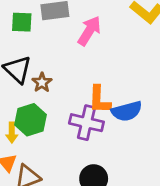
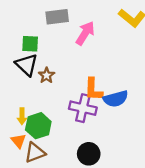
green square: (22, 22) -> (30, 44), moved
green hexagon: (30, 120) -> (38, 126), moved

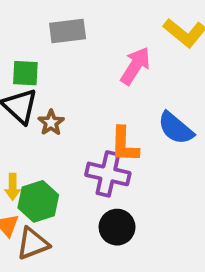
pink arrow: (85, 33) -> (135, 66), moved
blue semicircle: (116, 99) -> (176, 128), moved, turned 55
black circle: (89, 154) -> (117, 227), moved

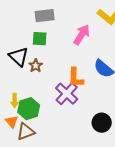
green square: (25, 73) -> (40, 39), moved
purple cross: (108, 174) -> (67, 94), turned 30
black circle: (117, 227) -> (102, 123), moved

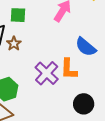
orange L-shape: (76, 78) -> (69, 69), moved

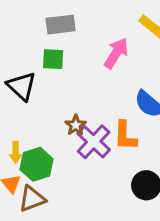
brown star: (14, 44) -> (76, 125), moved

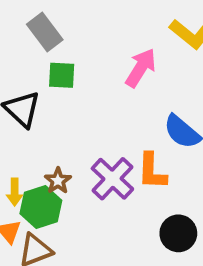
gray rectangle: (61, 25) -> (45, 32), moved, turned 60
brown star: (76, 125) -> (58, 181), moved

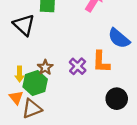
purple cross: (112, 179) -> (78, 66), size x0.7

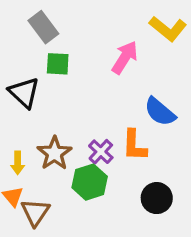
brown star: (45, 67) -> (54, 153), size x1.5
green hexagon: (35, 83) -> (90, 182), moved
brown triangle: (32, 109) -> (35, 212), turned -35

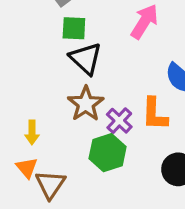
black triangle: (24, 93) -> (86, 58), moved
brown star: (54, 153) -> (86, 104), moved

